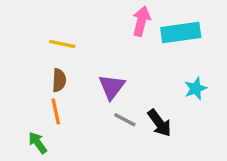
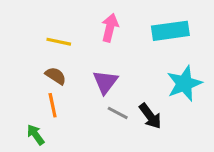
pink arrow: (141, 21) -> (110, 28), moved
brown semicircle: (59, 80) -> (56, 76), turned -60
cyan star: (196, 88) -> (184, 84), size x1.6

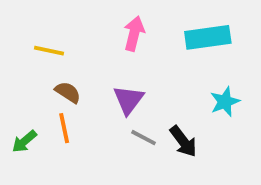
yellow line: (59, 42) -> (49, 51), moved
cyan star: (184, 84) -> (225, 102), size x0.7
green arrow: (36, 135) -> (24, 141), moved, turned -95

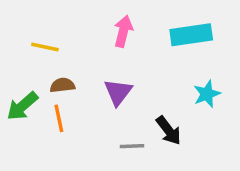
brown semicircle: (68, 92) -> (62, 85), turned -40
gray line: (144, 138) -> (132, 146), moved, turned -30
green arrow: (24, 141) -> (22, 106), moved, size x1.4

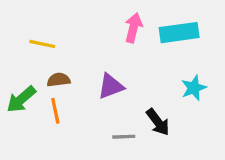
pink arrow: (123, 31) -> (133, 28), moved
purple triangle: (118, 92) -> (111, 86), turned 32

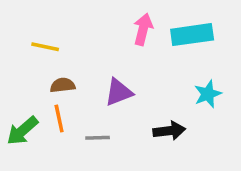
green arrow: (21, 99) -> (22, 131), moved
black arrow: (158, 122) -> (169, 131), turned -60
gray line: (124, 137) -> (98, 138), moved

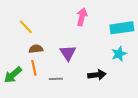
cyan rectangle: (192, 35) -> (122, 28), moved
yellow line: (45, 47) -> (26, 27), turned 35
purple triangle: (119, 92) -> (68, 53), turned -42

